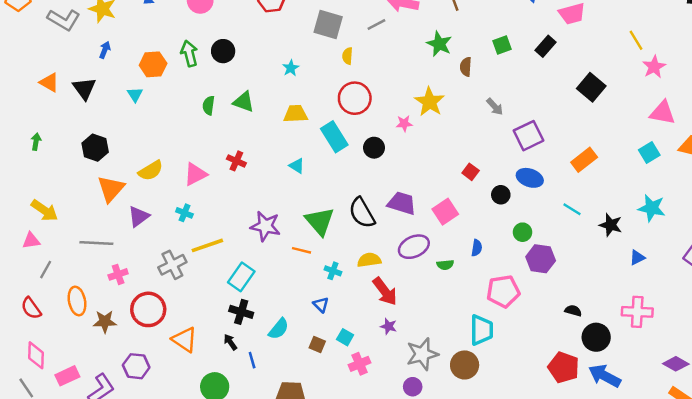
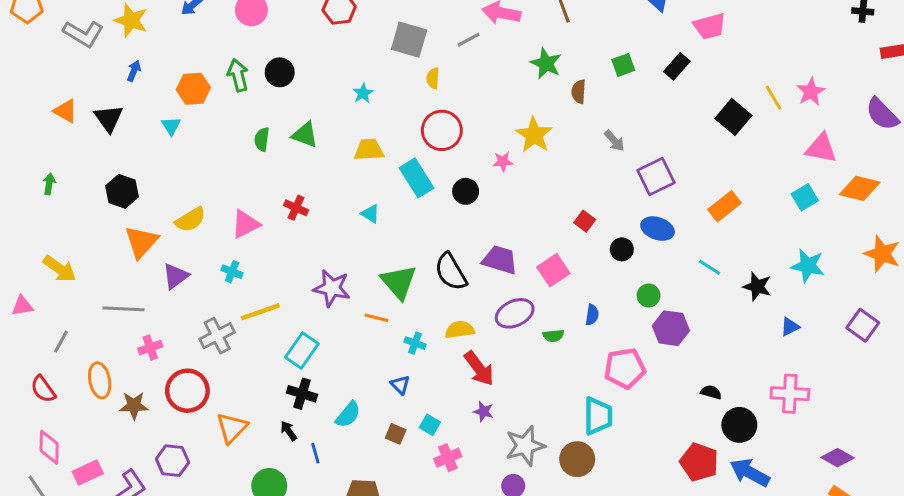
yellow line: (636, 40) -> (774, 98), moved
pink triangle: (31, 241) -> (22, 306), moved
orange triangle: (184, 340) -> (232, 428), turned 40

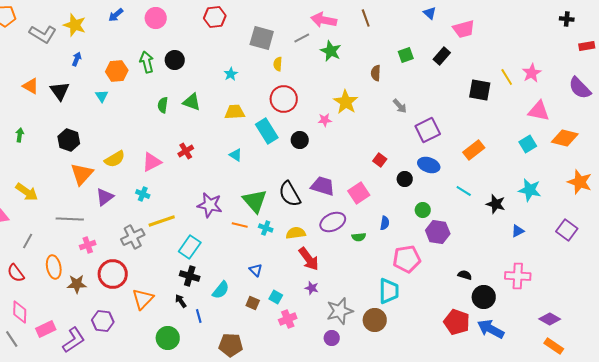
green star: (546, 63) -> (331, 51), moved
black square: (733, 117) -> (480, 90), turned -30
red cross: (296, 208) -> (186, 151), turned 35
cyan cross: (415, 343) -> (266, 228), moved

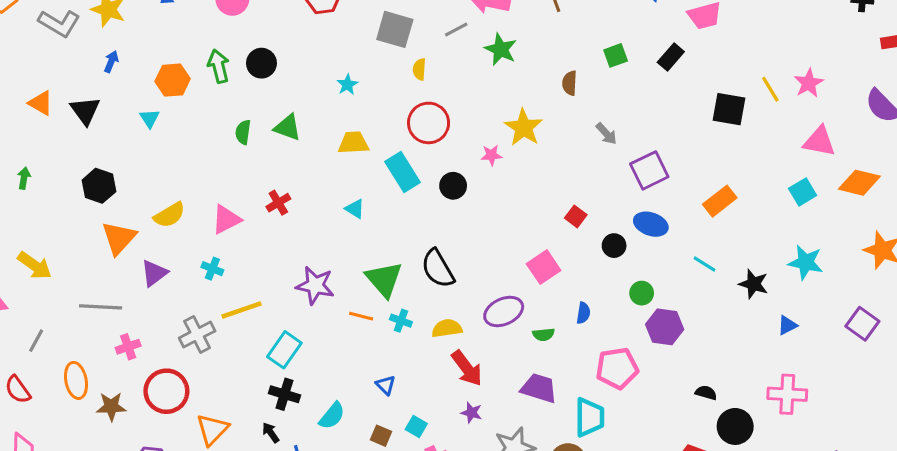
purple trapezoid: (323, 186) -> (539, 388), moved

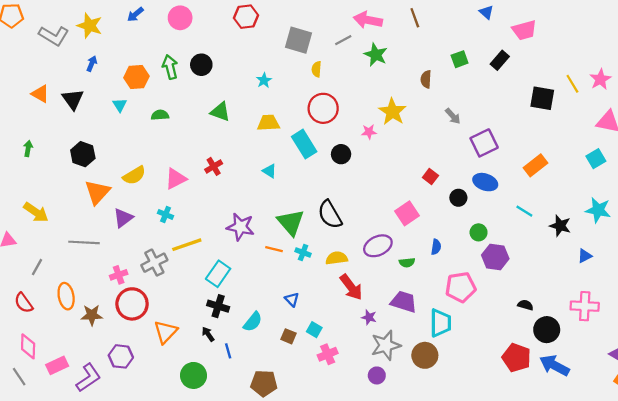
green semicircle: (243, 132) -> (160, 115), moved, turned 78
pink cross: (128, 347) -> (119, 275), moved
purple star: (471, 413) -> (369, 317), moved

